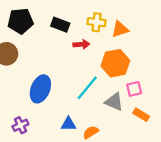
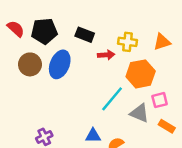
yellow cross: (97, 22) -> (127, 42), moved
orange triangle: (120, 29) -> (162, 42), moved
blue ellipse: (40, 89) -> (60, 64), moved

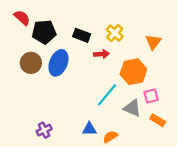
red semicircle: (16, 29) -> (22, 18), moved
yellow cross: (127, 42) -> (115, 33), moved, turned 35
orange triangle: (162, 42) -> (153, 42), turned -35

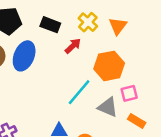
orange triangle: (153, 42) -> (118, 26), moved
red arrow: (101, 54) -> (73, 46), turned -40

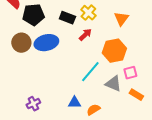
yellow cross: (88, 22) -> (88, 13), moved
blue ellipse: (24, 56) -> (46, 43), turned 55

